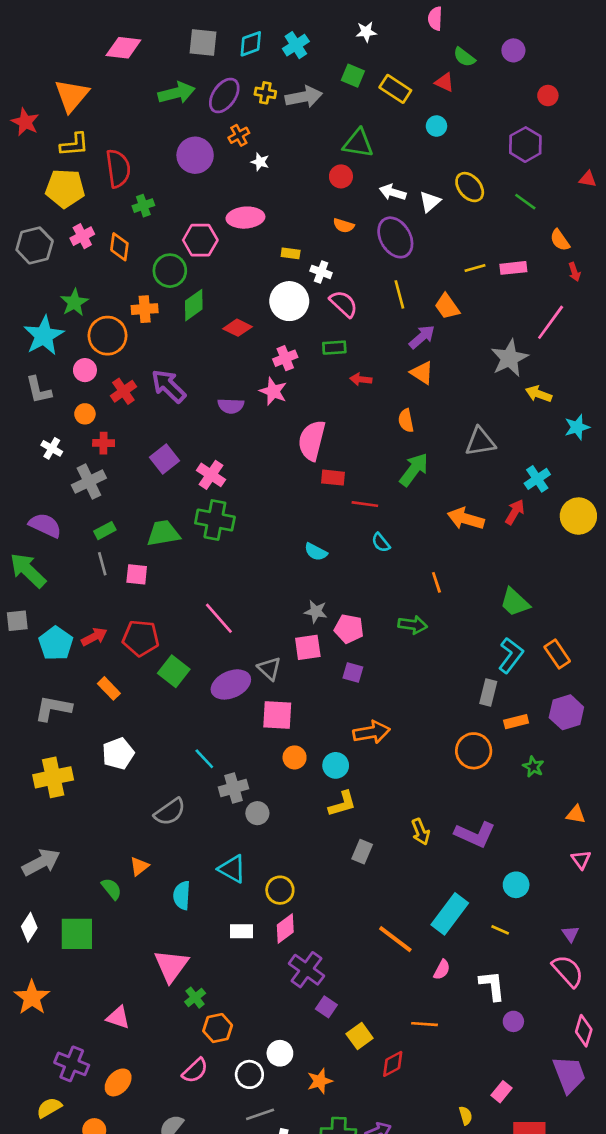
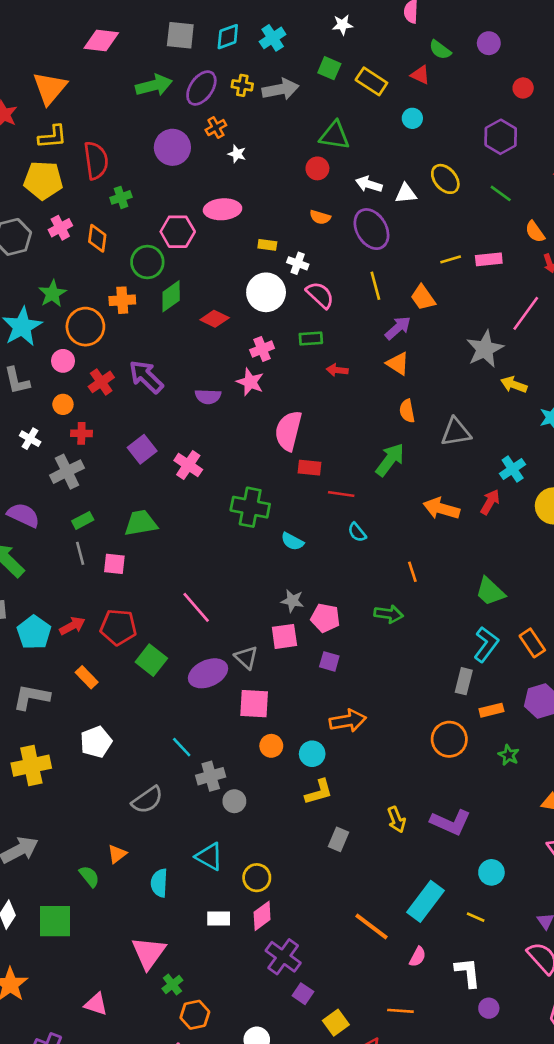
white triangle: (430, 202) -> (406, 193), turned 35
orange semicircle: (406, 421) -> (407, 411), moved
green cross: (215, 520) -> (250, 507), moved

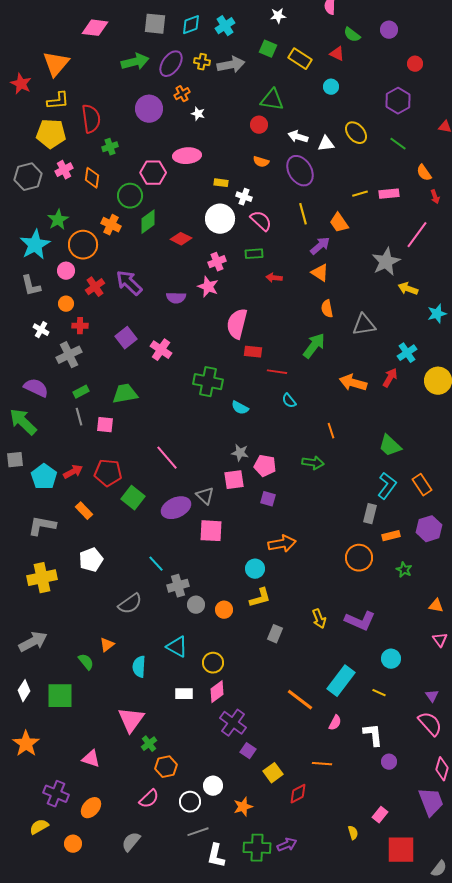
orange cross: (122, 300) -> (111, 225), turned 30
orange circle: (271, 746) -> (224, 610), moved

